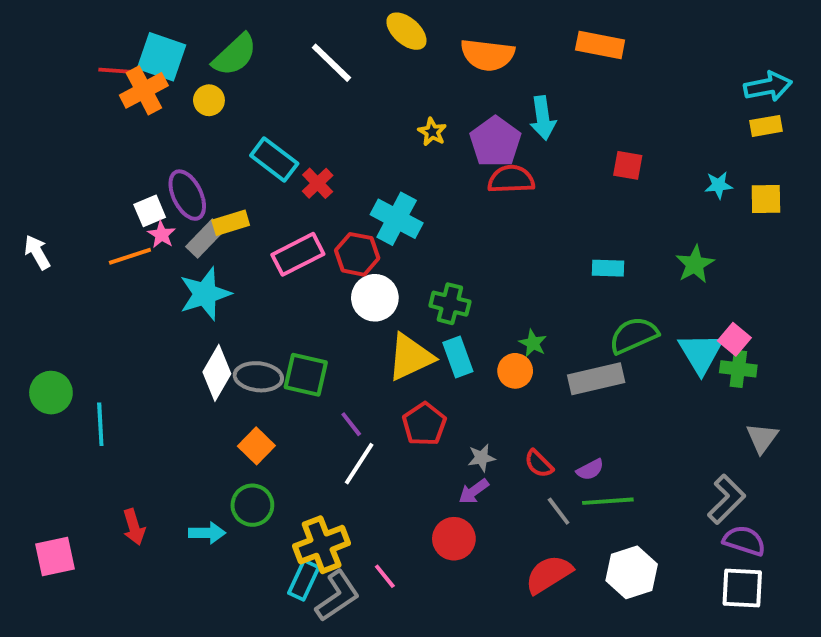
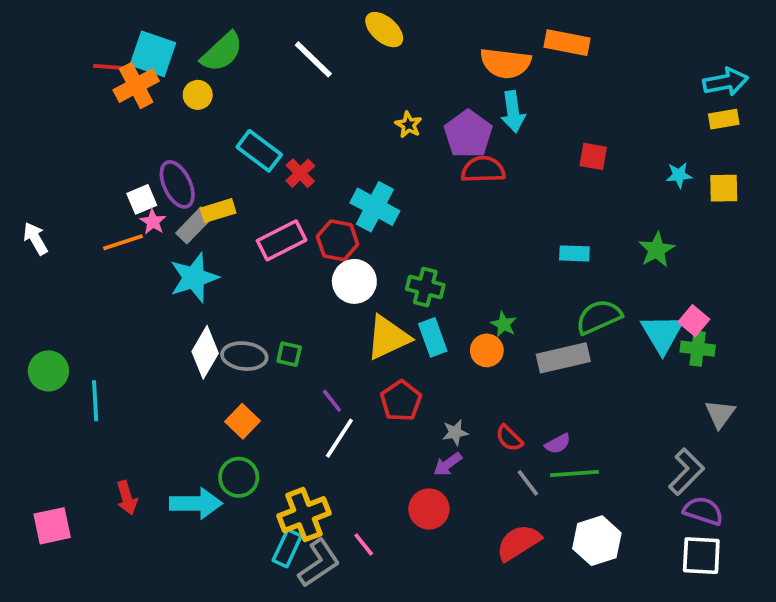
orange semicircle: (487, 55) -> (505, 63), moved
green square: (306, 375) -> (289, 354), size x0.6
cyan arrow: (207, 533) -> (196, 503), size x1.5

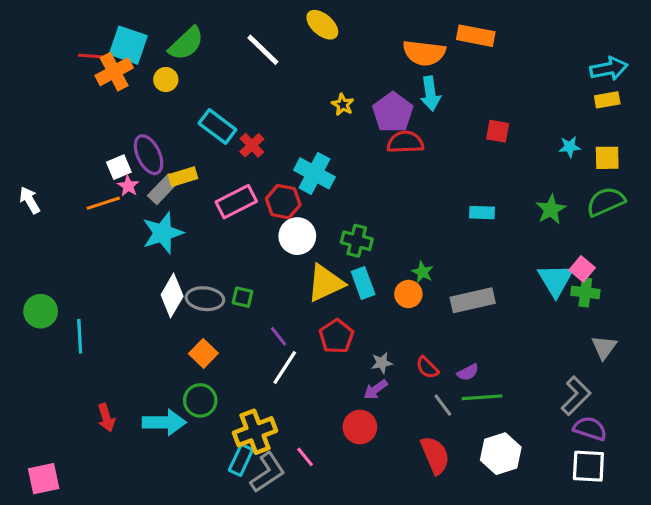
green semicircle: (599, 317) -> (606, 202), moved
pink square: (52, 526) -> (44, 479), moved
red semicircle: (519, 543) -> (435, 455), turned 99

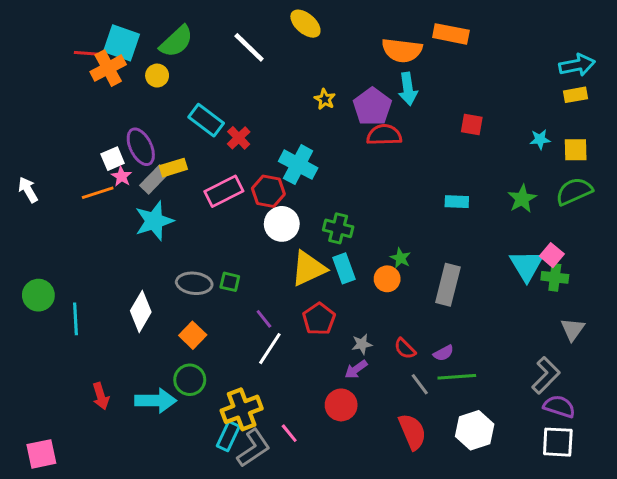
white diamond: (172, 296) -> (141, 311), moved
gray rectangle: (473, 300) -> (448, 285), turned -63

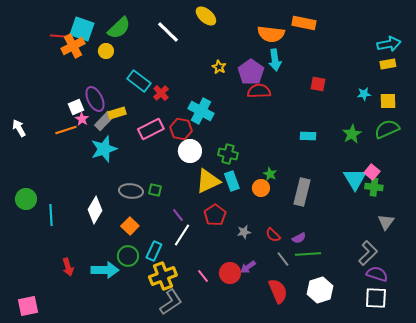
purple arrow: (356, 369) -> (248, 267), moved
pink line: (289, 433) -> (203, 276), moved
cyan rectangle: (228, 436) -> (154, 251), moved

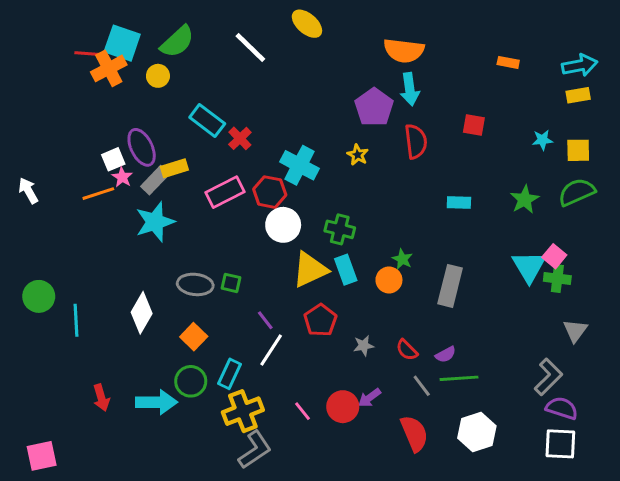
orange rectangle: (304, 23) -> (508, 62), moved, size x0.6
yellow star: (219, 67) -> (358, 155), moved
red semicircle: (259, 91) -> (416, 141), moved, turned 85

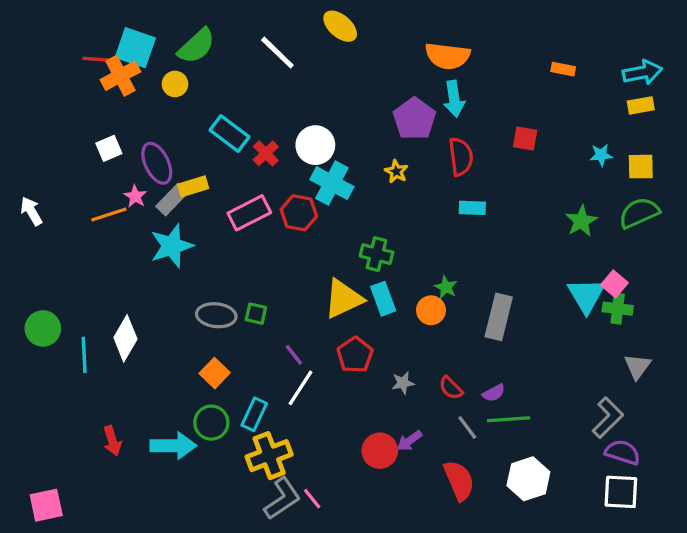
white square: (113, 159) -> (109, 148), moved
cyan rectangle: (459, 202) -> (472, 208), moved
white circle: (283, 225) -> (315, 145), moved
white diamond: (142, 313) -> (125, 338), moved
pink line: (303, 411) -> (312, 499), moved

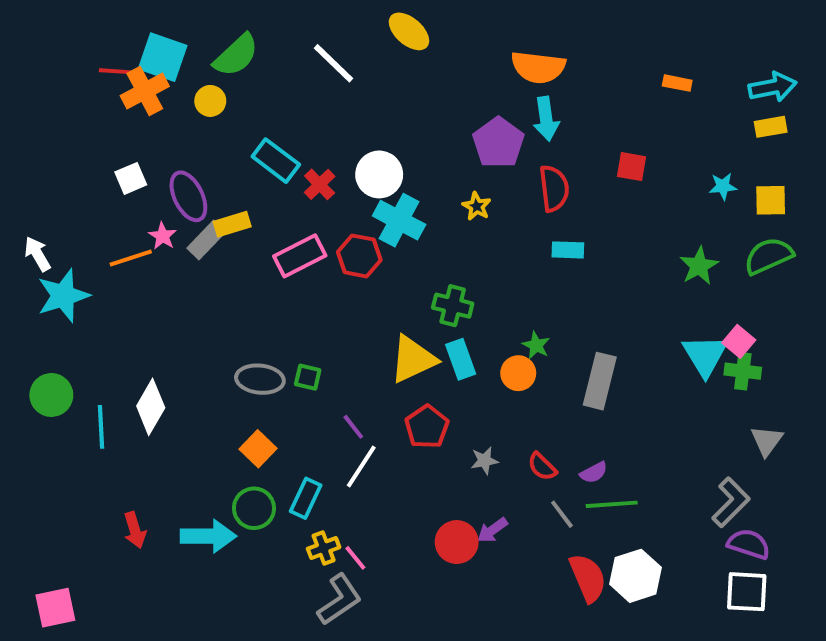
cyan star: (172, 246) -> (63, 296), moved
yellow cross: (269, 456) -> (324, 548), size x0.6
red semicircle: (459, 480) -> (588, 578), moved
pink line: (312, 499) -> (355, 558), moved

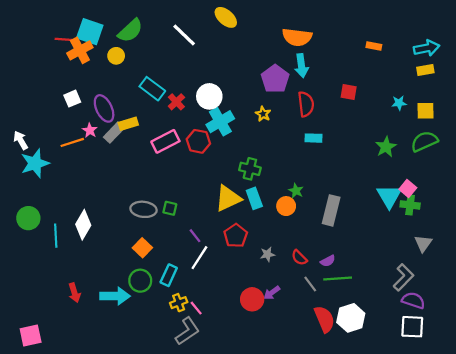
cyan cross: (399, 220) -> (220, 122), turned 32

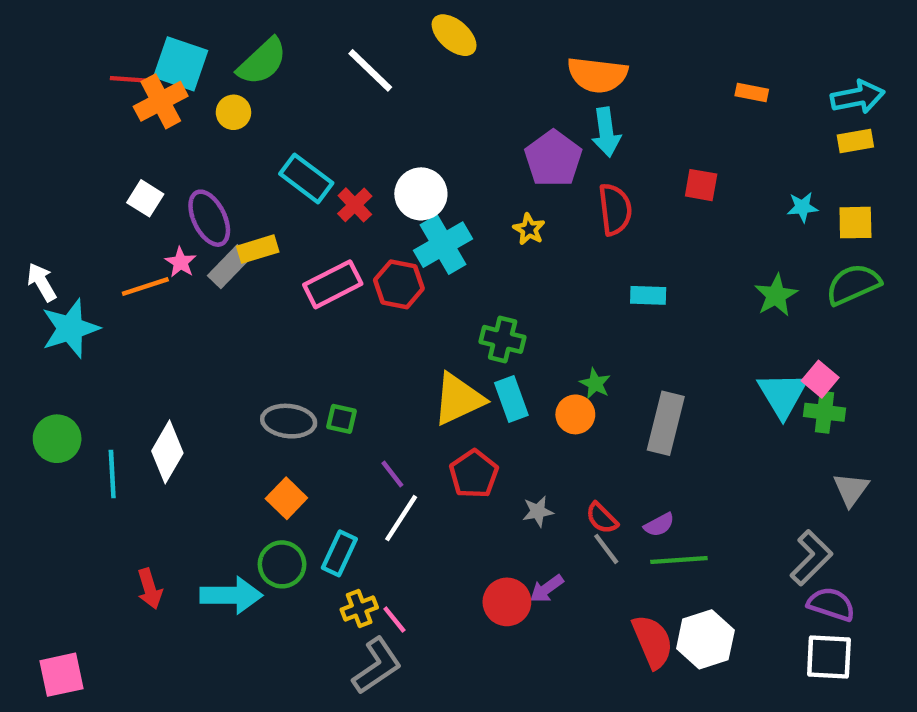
white square: (72, 99) -> (145, 198), turned -35
cyan rectangle: (314, 138) -> (648, 295), moved
gray line: (310, 284) -> (606, 549), moved

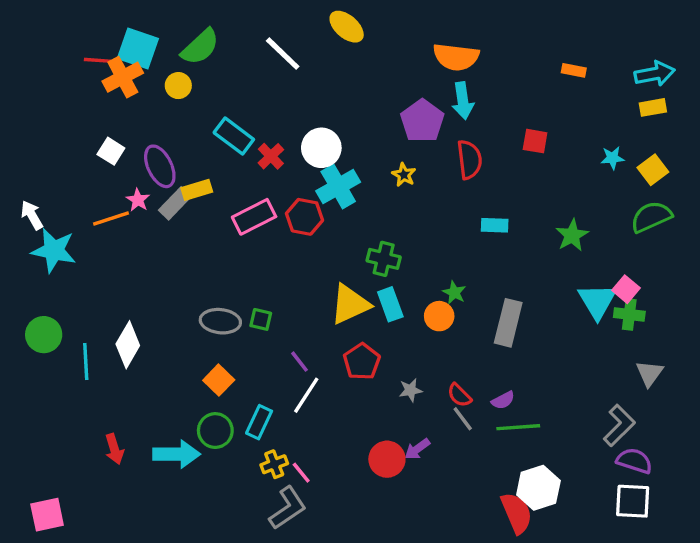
yellow square: (855, 223) -> (653, 170), turned -36
green star: (776, 295) -> (572, 235), moved
cyan star: (70, 328) -> (54, 250), turned 30
red semicircle: (653, 642) -> (517, 513), moved

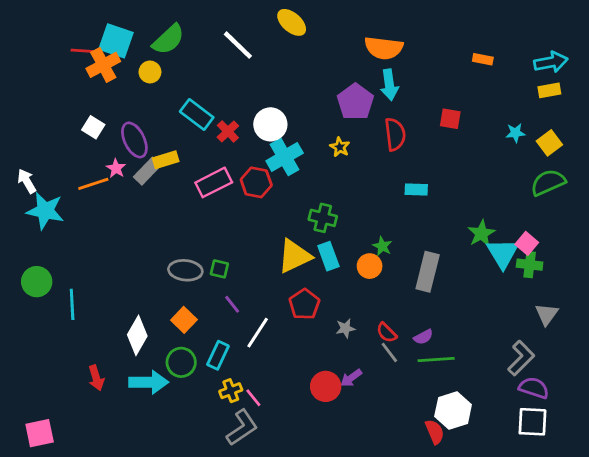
green star: (572, 235) -> (481, 233), moved
white diamond: (128, 345) -> (137, 335), moved
purple line: (299, 362) -> (232, 304), moved
red semicircle: (517, 513) -> (435, 432), size x0.7

